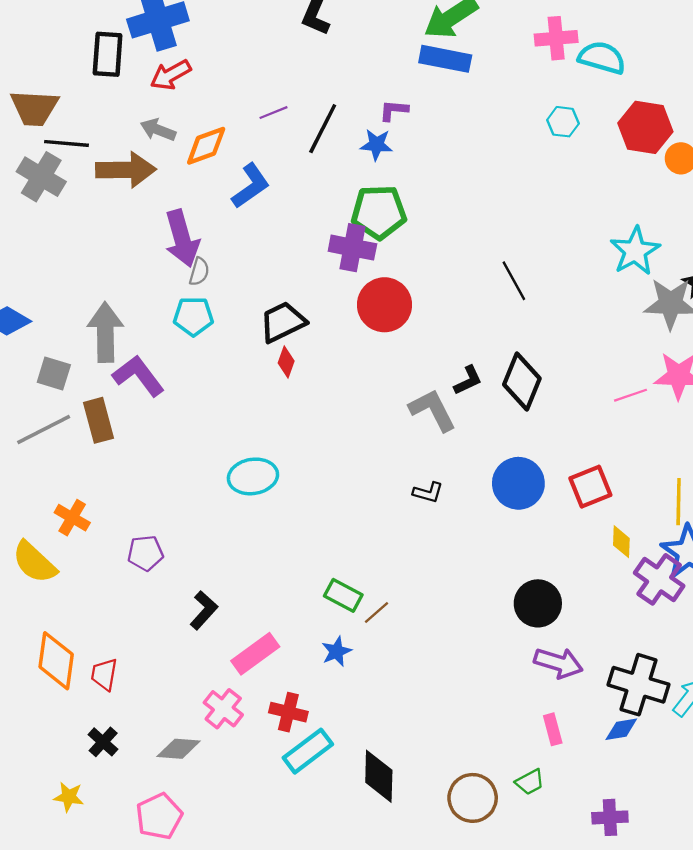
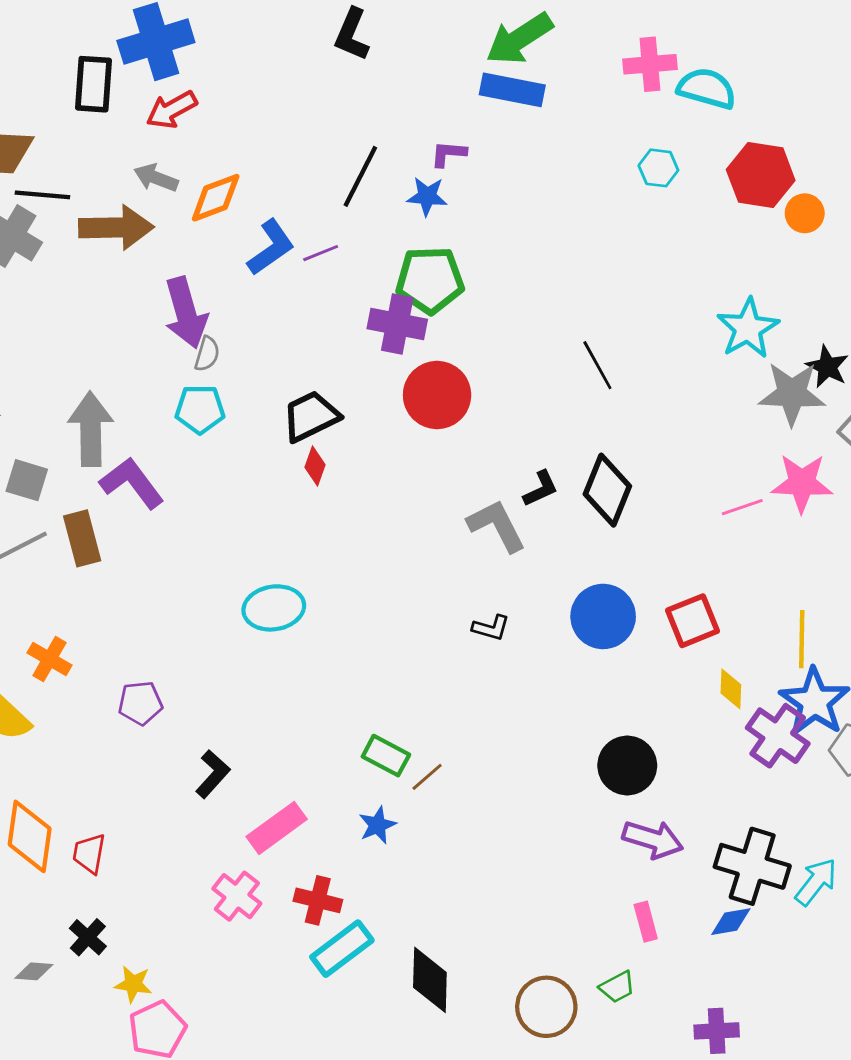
purple line: (274, 113) -> (321, 253), moved
gray diamond: (179, 749) -> (34, 971), moved, size x0.7
yellow star: (69, 797) -> (133, 984), moved

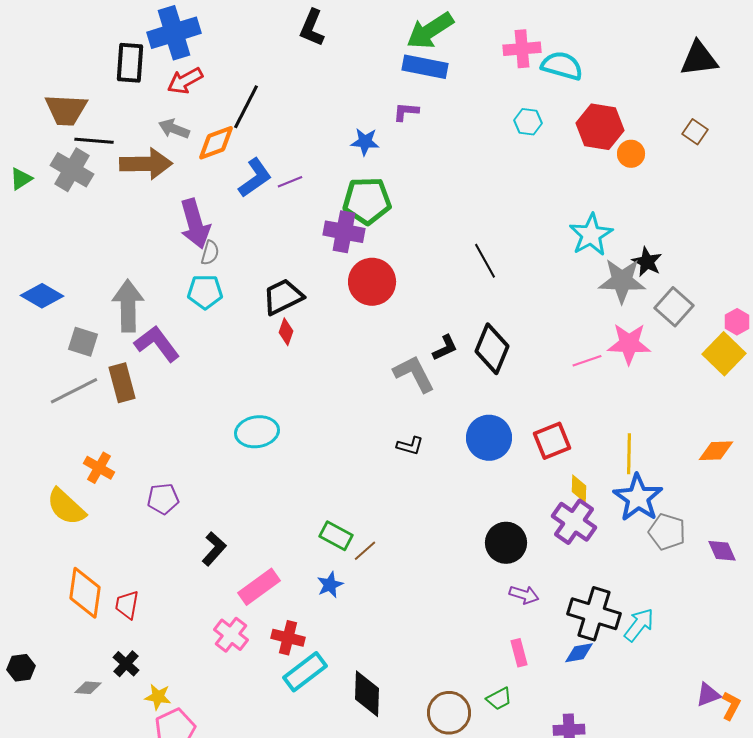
purple L-shape: (448, 154) -> (406, 112), moved
black line: (360, 176) -> (246, 107), moved
purple cross: (778, 736) -> (574, 522), moved
purple arrow: (653, 839) -> (524, 595), size x0.7

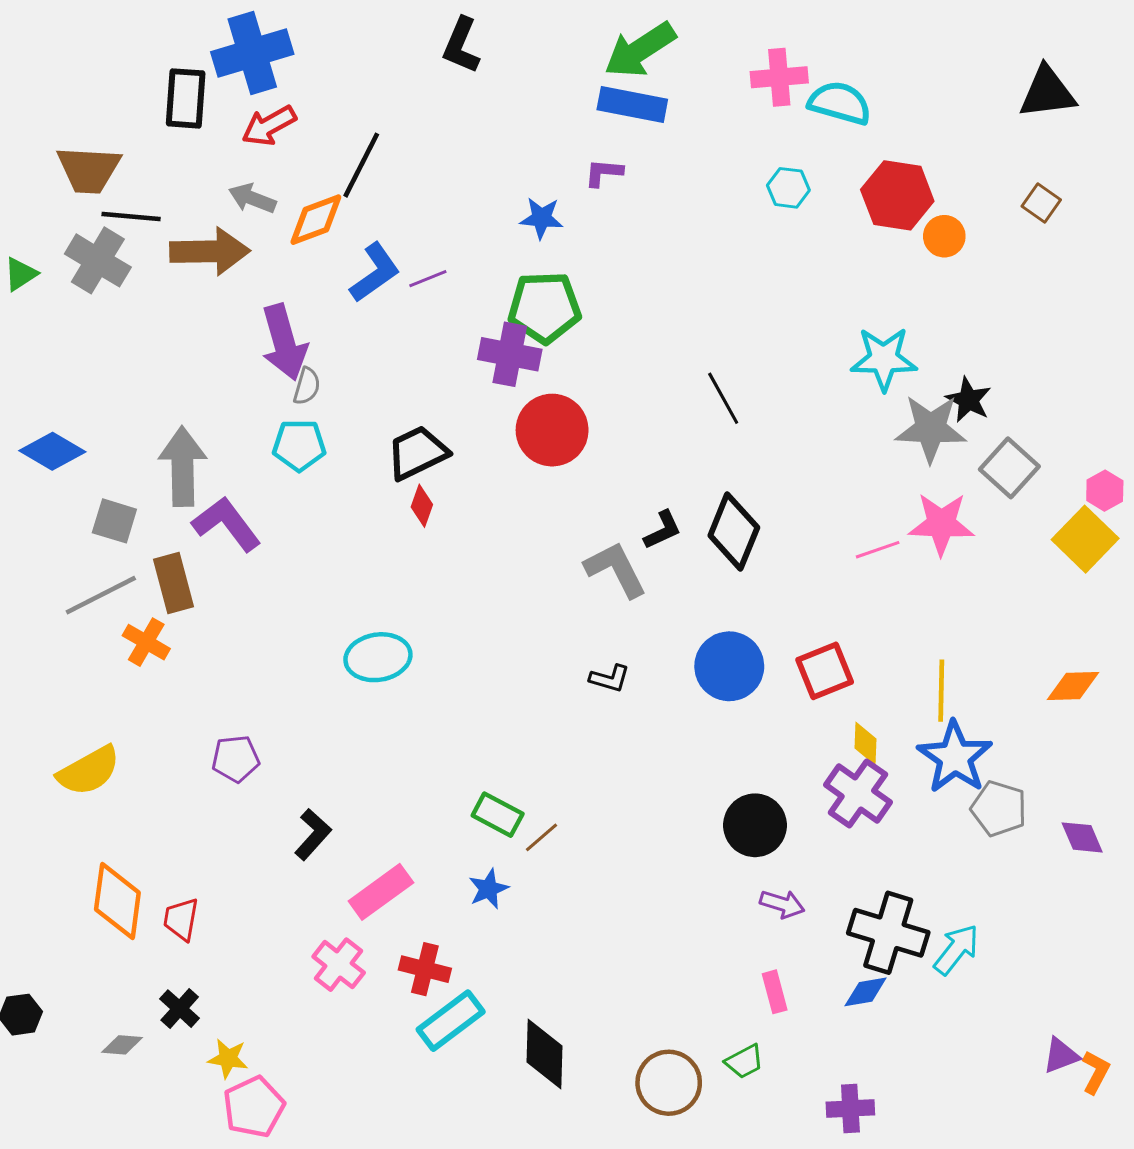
cyan star: (591, 235) -> (884, 359), turned 30
orange cross: (99, 468) -> (146, 642), moved
yellow semicircle: (66, 507) -> (89, 771), turned -72

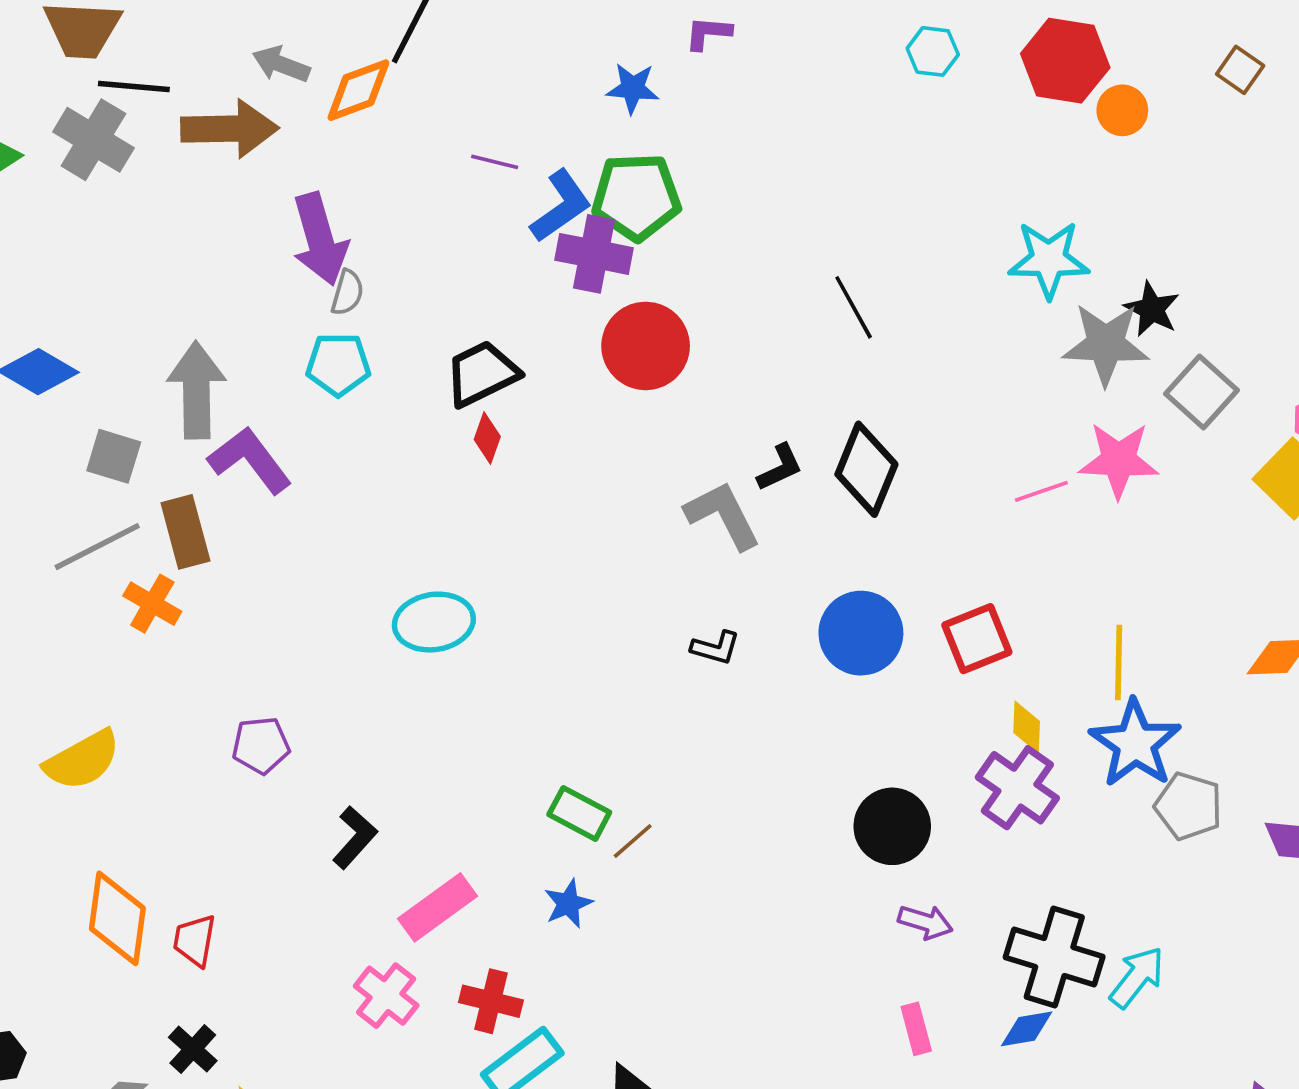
blue L-shape: (375, 273) -> (561, 206), moved
purple line: (428, 279) -> (495, 162), turned 36

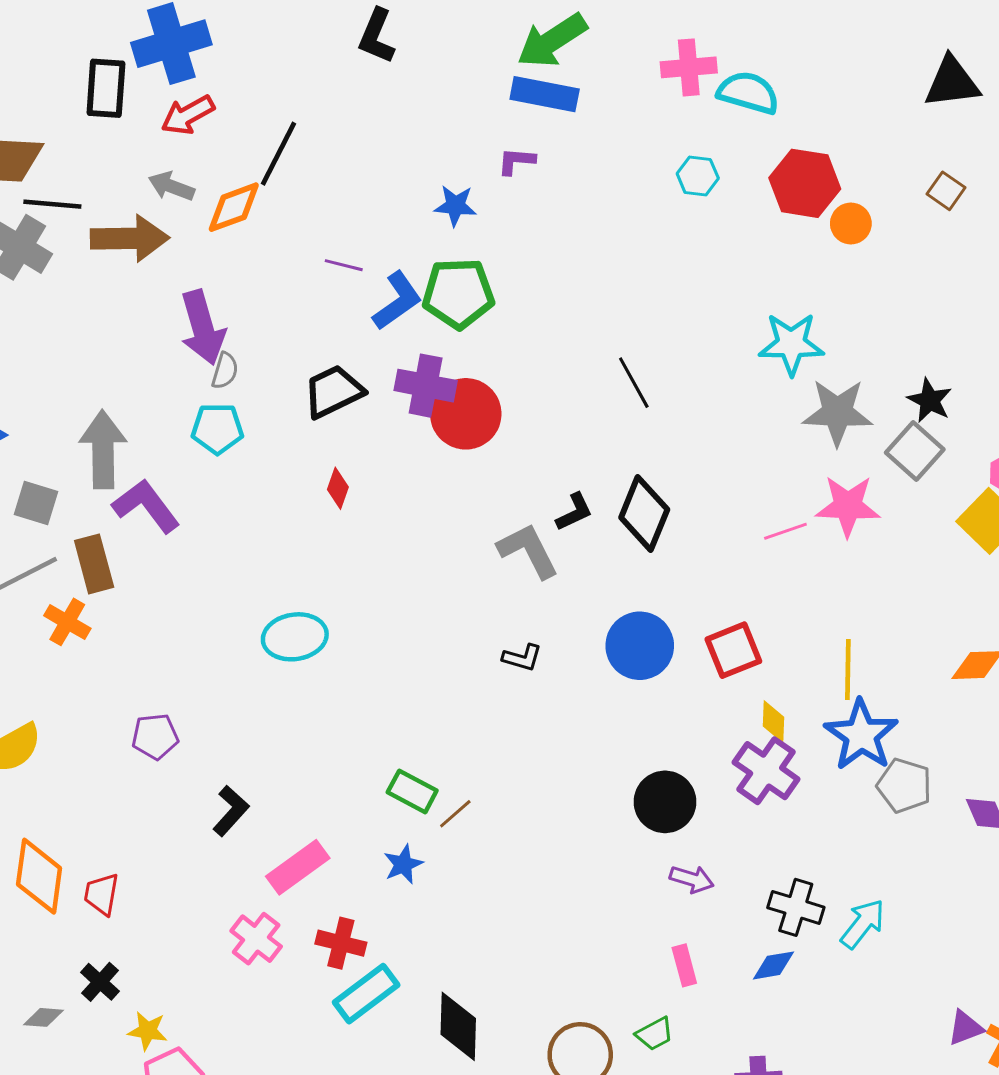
purple cross: (594, 254) -> (426, 386), moved
black star: (1152, 309) -> (930, 400), moved
black trapezoid: (482, 374) -> (333, 392), moved
black cross: (1054, 957) -> (796, 907), size x0.7

